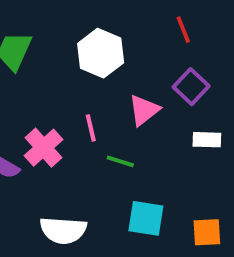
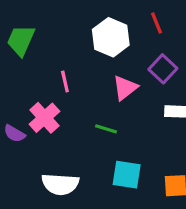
white hexagon: (101, 53) -> (111, 37), moved
pink line: (91, 128) -> (65, 81), moved

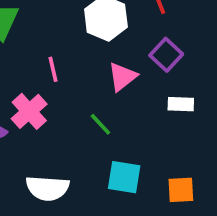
green line: (106, 129) -> (100, 124), turned 30

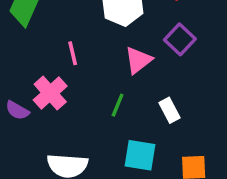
white rectangle: (181, 104) -> (169, 110), moved, turned 60
green line: (100, 124) -> (118, 105), turned 65

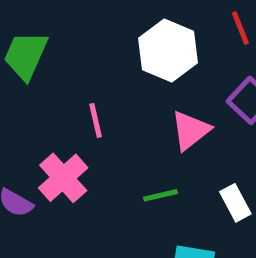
green line: (118, 105) -> (161, 195), turned 55

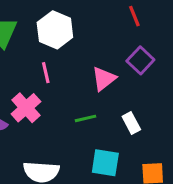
white hexagon: (168, 51) -> (55, 30), moved

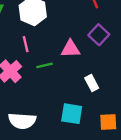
pink triangle: (104, 79) -> (70, 49), turned 36
green line: (86, 118) -> (45, 65), moved

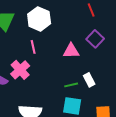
green line: (45, 65) -> (71, 85), moved

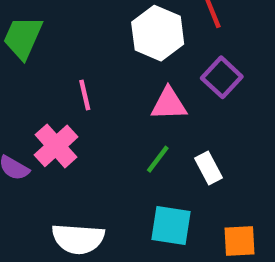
white hexagon: (39, 19) -> (158, 33), moved
green line: (71, 85) -> (158, 159), moved, turned -40

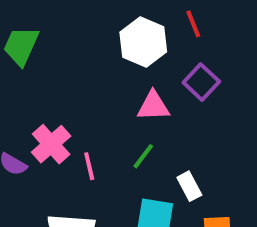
pink line: (85, 95) -> (89, 166), moved
white rectangle: (209, 168) -> (189, 186), moved

